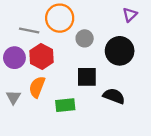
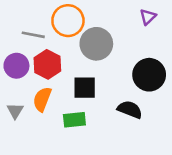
gray circle: (85, 38) -> (96, 44), size x1.6
black circle: (120, 51) -> (149, 75), moved
black square: (87, 77) -> (85, 88), moved

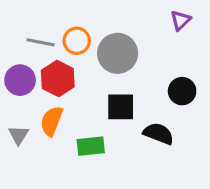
orange circle: (68, 21) -> (77, 41), moved, size x0.7
black circle: (149, 75) -> (182, 91), size x0.7
black square: (85, 88) -> (121, 107), moved

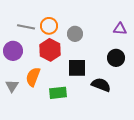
purple triangle: (181, 20) -> (120, 29), moved, turned 48
gray circle: (118, 53) -> (75, 34), size x0.6
red hexagon: (58, 79) -> (50, 50), moved

